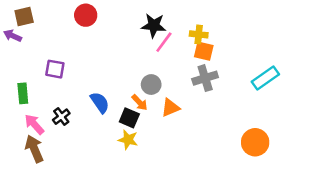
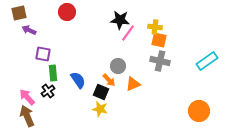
purple arrow: (13, 36) -> (29, 30), moved
gray cross: (205, 78) -> (160, 61), turned 30
green rectangle: (23, 93) -> (53, 73), moved

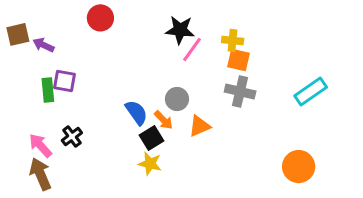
brown square: (19, 13) -> (18, 34), moved
green rectangle: (53, 73) -> (48, 90), moved
blue semicircle: (78, 80) -> (136, 113), moved
black square: (101, 92) -> (151, 138), turned 35

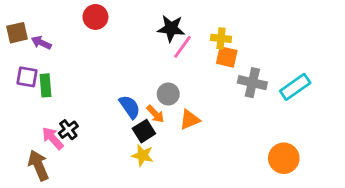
purple square: (64, 81) -> (27, 77), moved
gray cross: (240, 91) -> (252, 83), moved
pink arrow: (40, 146) -> (53, 138), moved

